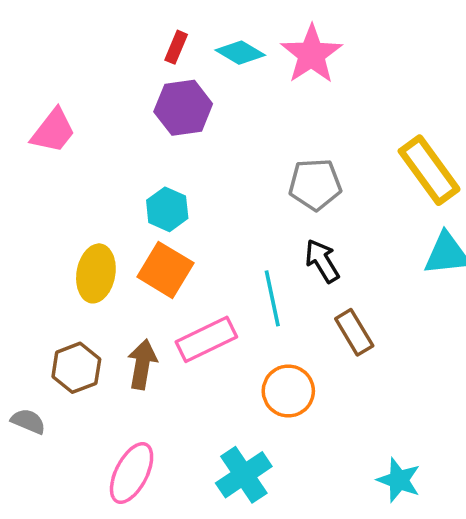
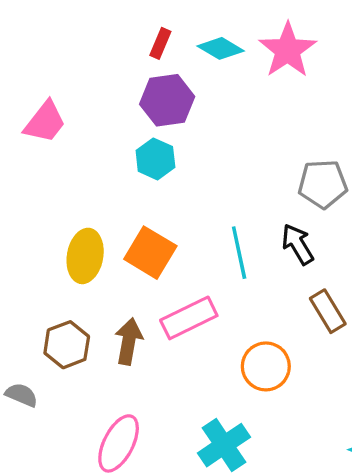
gray pentagon: (315, 184) -> (323, 184), moved
cyan hexagon: (167, 209) -> (155, 159), moved
cyan line: (272, 298) -> (239, 253), moved

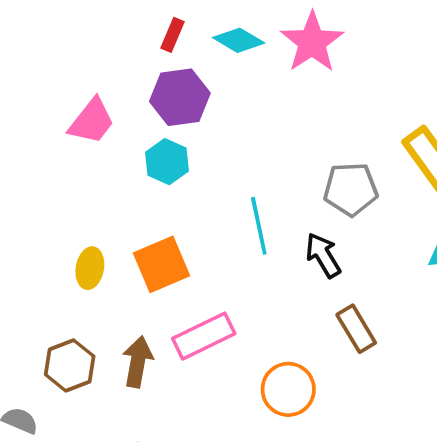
pink trapezoid: (45, 122) -> (92, 121), moved
orange square: (150, 253) -> (161, 264), turned 36
cyan line: (239, 253) -> (259, 226), moved
yellow ellipse: (85, 256) -> (90, 268), size x0.7

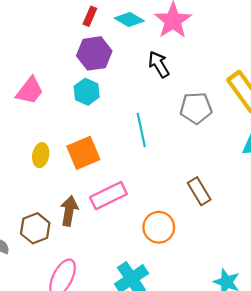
pink trapezoid: (92, 121) -> (30, 91), moved
black arrow: (323, 255) -> (159, 64), moved
brown hexagon: (70, 365) -> (35, 228), moved

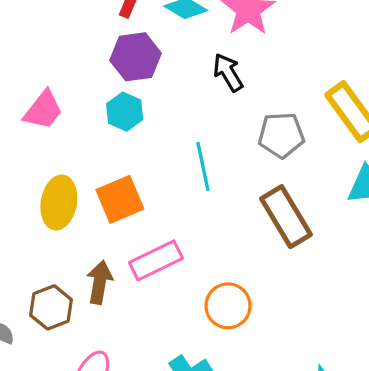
yellow ellipse: (41, 155) -> (59, 202), size x1.5
brown rectangle: (199, 191) -> (286, 217), moved, size x1.5

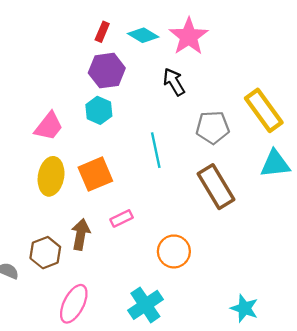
pink trapezoid: (43, 110) -> (49, 126), moved
pink rectangle: (156, 260) -> (122, 218), size x0.6

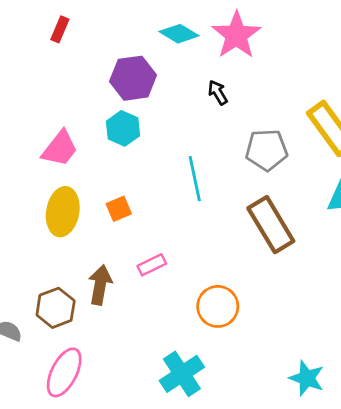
red rectangle: (102, 32) -> (60, 29), moved
black arrow: (174, 82) -> (218, 93), size x0.7
orange square: (95, 174) -> (119, 209), size x0.6
pink ellipse: (74, 304) -> (64, 372), moved

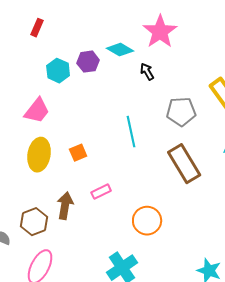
cyan diamond: (179, 34) -> (120, 50), moved
purple hexagon: (133, 78) -> (88, 62), size x0.7
cyan hexagon: (123, 128) -> (58, 71), moved

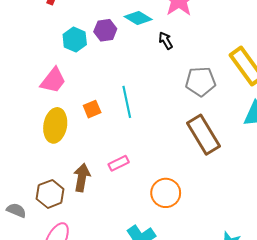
cyan line: (131, 132) -> (127, 102), moved
orange square: (78, 153) -> (92, 109), moved

